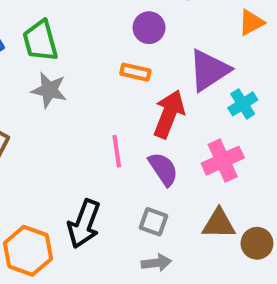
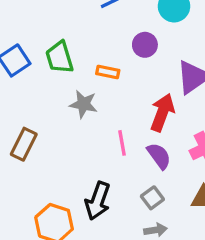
orange rectangle: (135, 72) -> (108, 72), moved
gray star: (49, 90) -> (83, 104), moved
gray square: (153, 222) -> (152, 198), turned 35

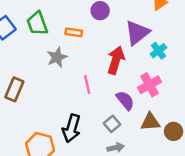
gray star: (83, 104) -> (57, 57), turned -30
purple semicircle: (159, 156) -> (125, 100), moved

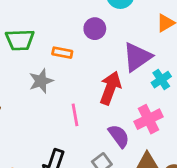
green trapezoid: (37, 24) -> (20, 40), turned -75

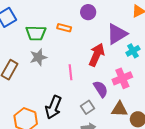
green trapezoid: (20, 40) -> (36, 33), moved
gray star: (41, 81) -> (38, 57), moved

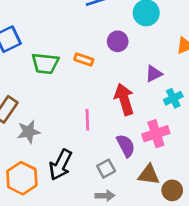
purple triangle: (117, 34) -> (154, 74), size x0.6
red arrow: (97, 55) -> (124, 99), turned -45
gray star: (38, 57) -> (29, 132), moved

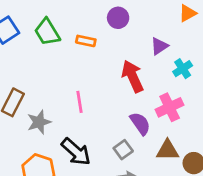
green trapezoid: (45, 63) -> (47, 32), moved, turned 60
pink line: (87, 120) -> (79, 102), moved
black arrow: (60, 165) -> (76, 152), turned -68

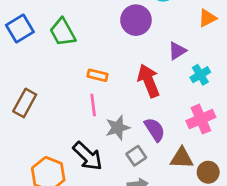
purple circle: (118, 18) -> (136, 20), size x1.4
orange rectangle: (86, 41) -> (97, 75), moved
pink cross: (170, 107) -> (201, 119), moved
gray star: (39, 122) -> (118, 128), moved

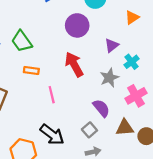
orange rectangle: (97, 75) -> (31, 71), moved
red arrow: (149, 81) -> (74, 64), moved
gray star: (118, 128) -> (109, 78), moved

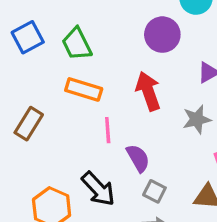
orange rectangle: (31, 71) -> (84, 89), size x1.5
purple semicircle: (101, 108) -> (138, 158), moved
gray square: (89, 130) -> (154, 191), turned -32

